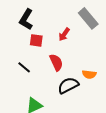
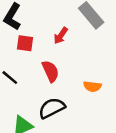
black semicircle: (68, 85) -> (52, 108), moved

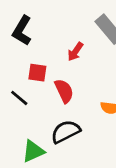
red square: (25, 43) -> (37, 73), moved

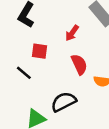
red semicircle: (64, 91) -> (79, 64), moved

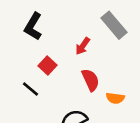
red square: (39, 51) -> (48, 66), turned 35

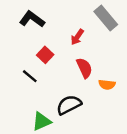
black L-shape: (33, 26) -> (32, 19), turned 95

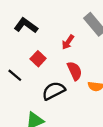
black line: (30, 76) -> (15, 75), moved
black semicircle: (69, 105) -> (54, 91), moved

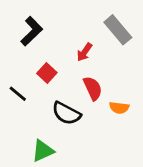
black L-shape: (26, 25) -> (32, 31), turned 100
black semicircle: (54, 91) -> (66, 113), turned -125

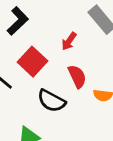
red square: (47, 73) -> (33, 62), size x1.5

